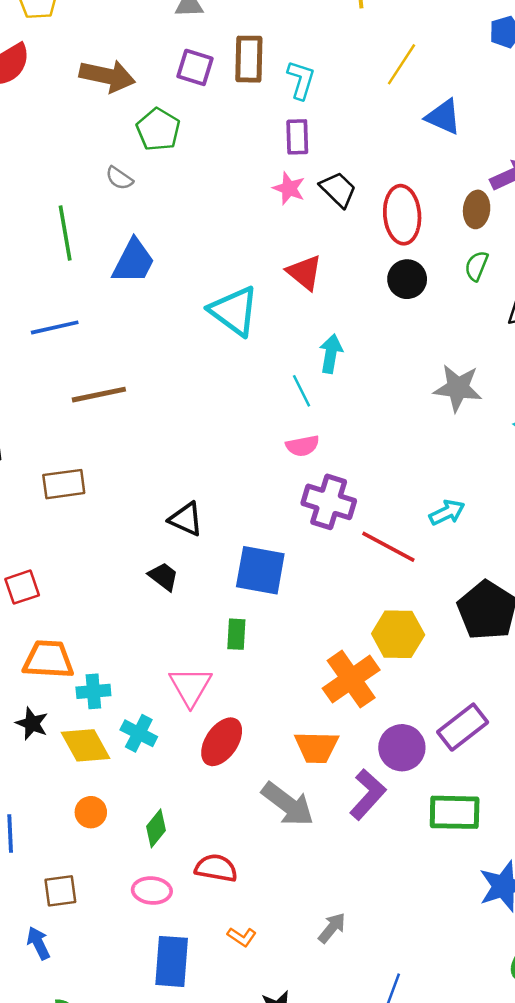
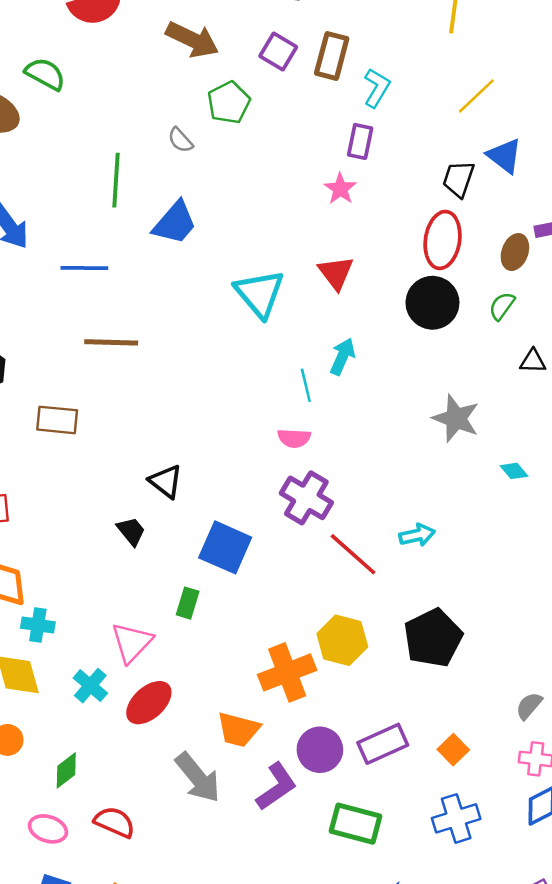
black trapezoid: (338, 190) -> (459, 179), moved, turned -129
black circle: (407, 279) -> (432, 303), size x1.4
cyan cross: (139, 733) -> (90, 686), moved

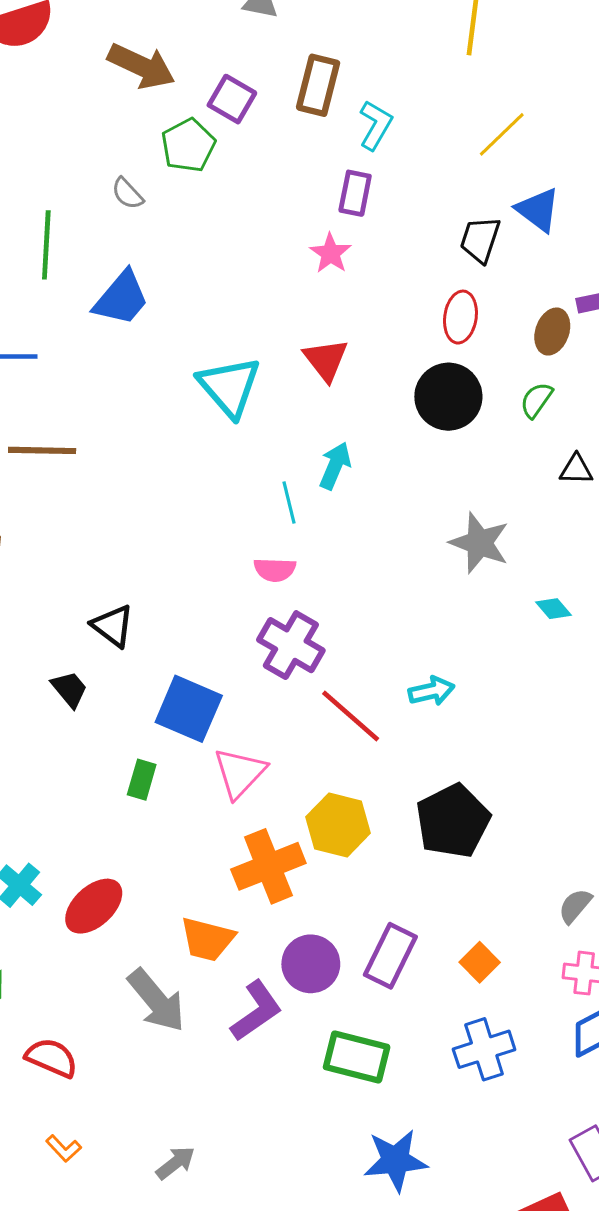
purple square: (278, 52) -> (232, 99), moved
red ellipse: (443, 240) -> (460, 317), size x0.7
pink triangle: (132, 643) -> (240, 773), moved
purple rectangle: (383, 744) -> (390, 956), turned -39

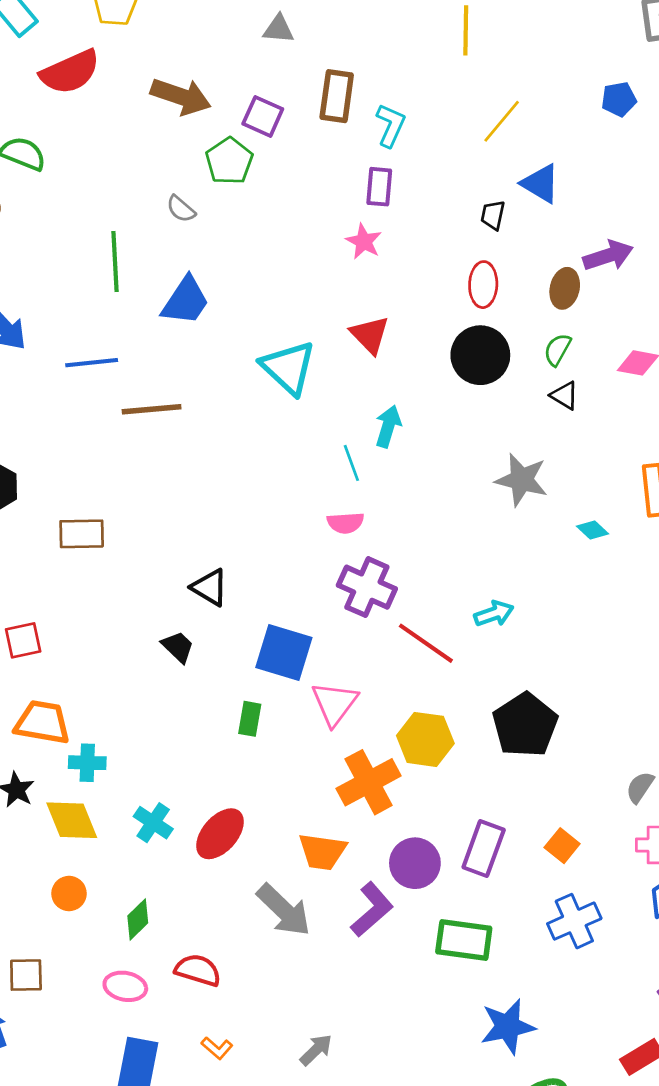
black trapezoid: (480, 240) -> (493, 215), size x0.7
brown line: (42, 450) -> (152, 409), moved
black triangle: (576, 469) -> (565, 395), moved, turned 36

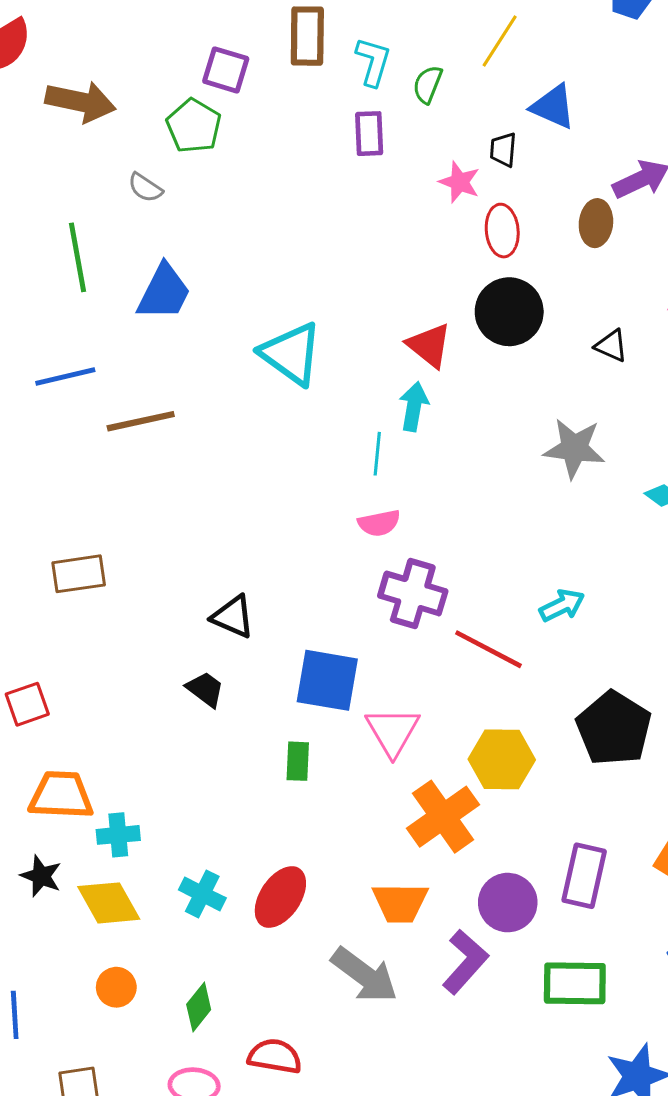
brown arrow: (181, 96) -> (81, 102), moved
pink star: (364, 242) -> (459, 182), moved
red triangle: (370, 335) -> (429, 345), moved
green semicircle: (557, 350) -> (428, 84), moved
cyan line: (351, 463) -> (377, 454), turned 33

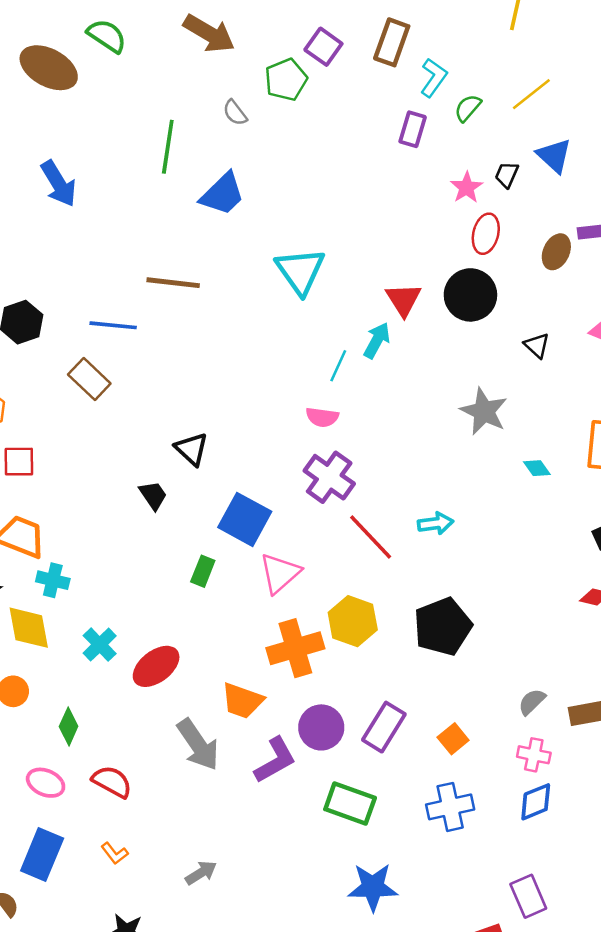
blue line: (65, 376) -> (113, 325), moved
brown rectangle: (79, 574) -> (89, 379), turned 33
green diamond: (199, 1007) -> (69, 726), turned -33

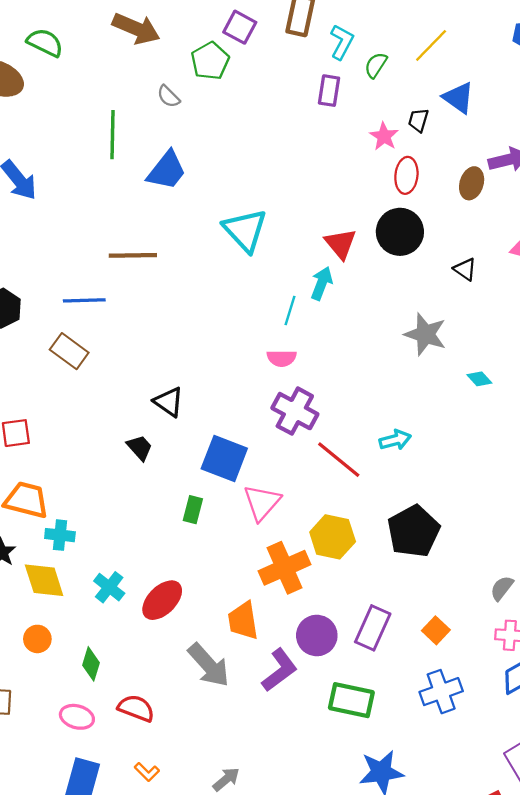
orange trapezoid: (242, 701) -> (243, 621), turned 69

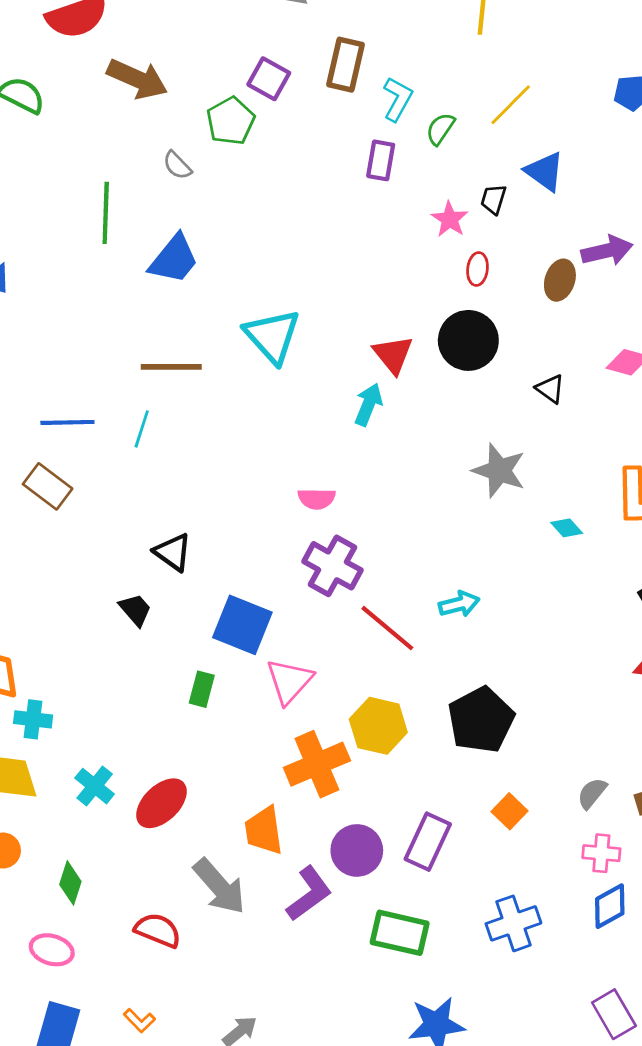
red ellipse: (406, 175) -> (478, 269), size x0.7
brown line: (133, 255) -> (171, 367), moved
cyan line: (290, 311) -> (142, 429), moved
orange square: (436, 630) -> (509, 811), moved
red semicircle: (136, 708) -> (158, 930), moved

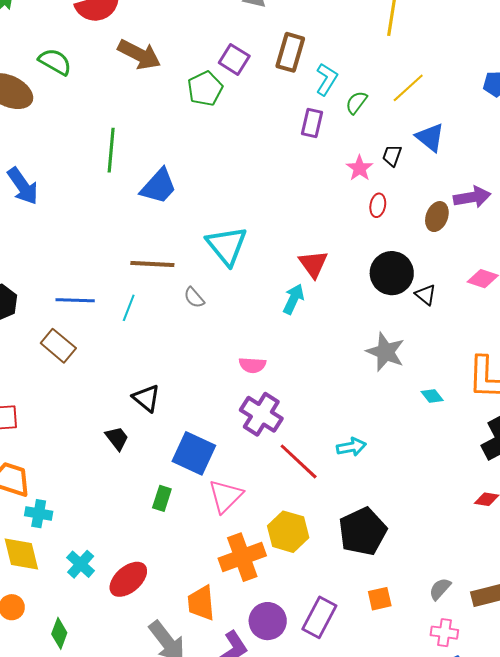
gray semicircle: (177, 165) -> (194, 298), moved
black circle: (468, 340) -> (392, 273), moved
orange square: (509, 811) -> (380, 599), turned 30

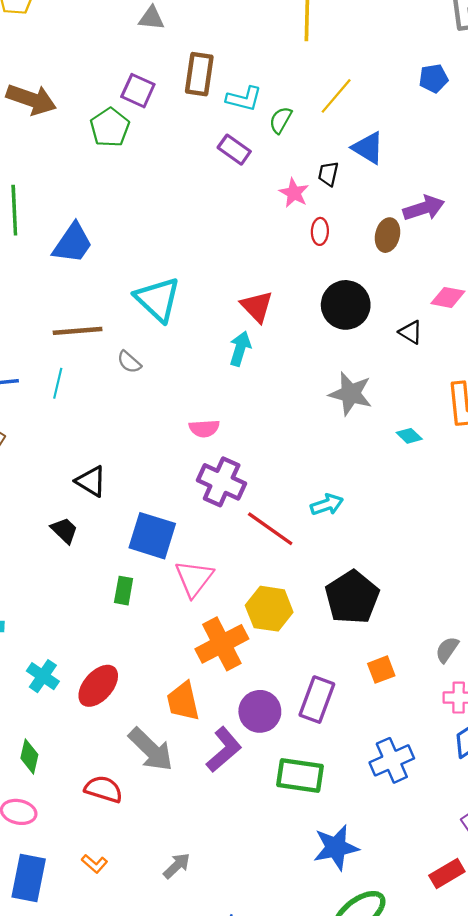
cyan L-shape: (327, 79) -> (244, 99), turned 80
purple rectangle: (312, 123) -> (234, 150), turned -60
black triangle: (426, 295) -> (411, 332), moved

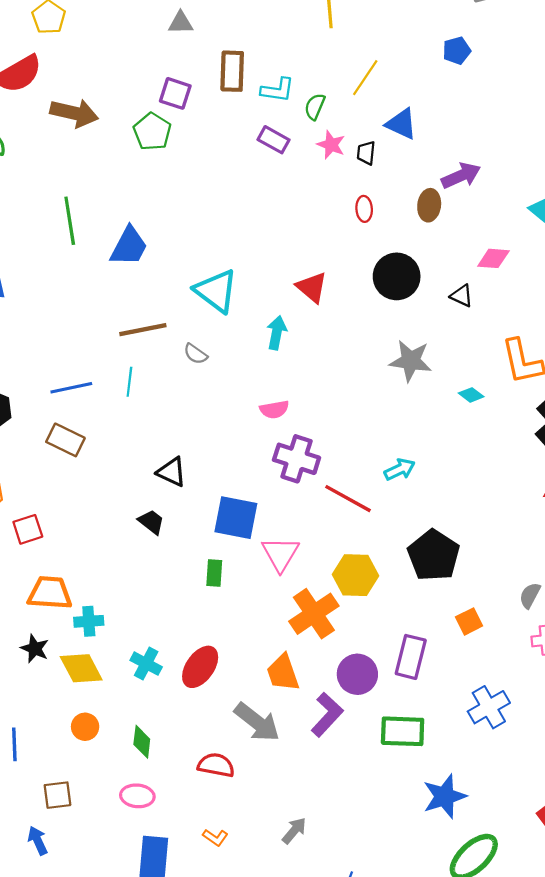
pink star: (294, 193) -> (331, 145), moved
cyan arrow: (240, 349) -> (277, 333), moved

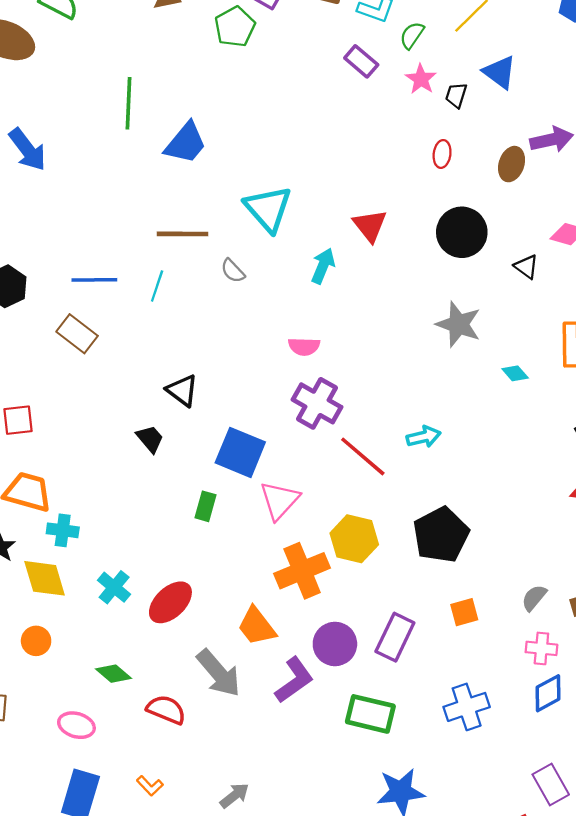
orange trapezoid: (283, 673) -> (257, 626), turned -30
green diamond: (142, 742) -> (113, 674), moved, turned -68

